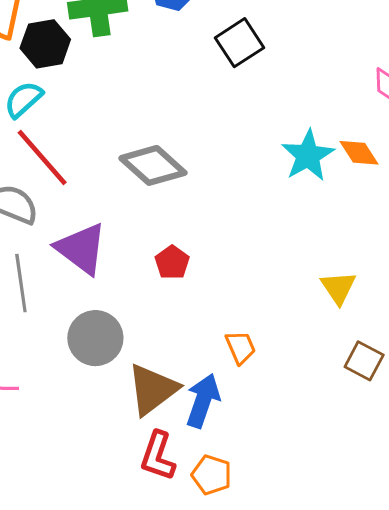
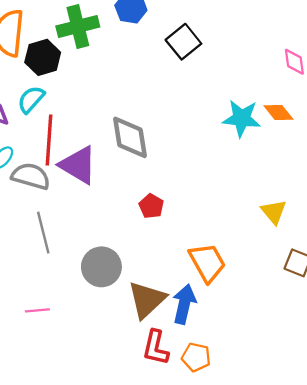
cyan star: (308, 156) -> (242, 118), turned -30
red line: (42, 157) -> (49, 140), turned 51
gray diamond: (153, 165) -> (130, 137), turned 45
purple triangle: (81, 249) -> (78, 165), moved
orange trapezoid: (240, 347) -> (207, 262), size x1.6

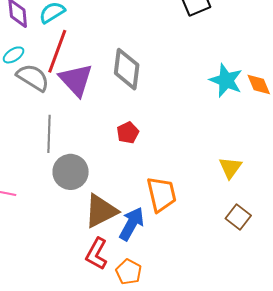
gray line: (43, 233) -> (49, 134), moved

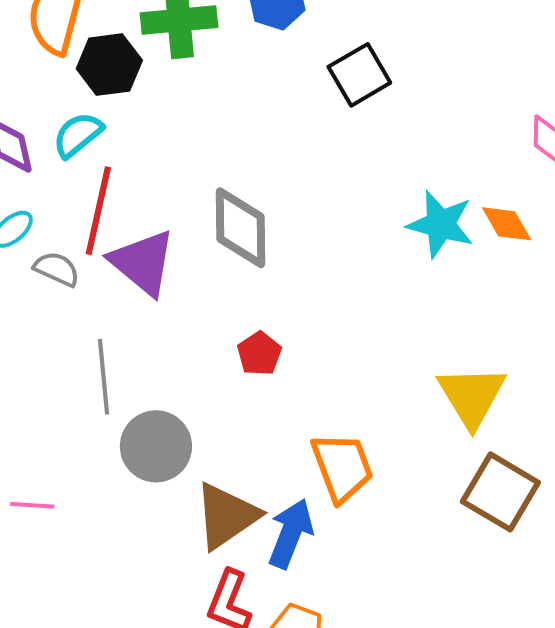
gray semicircle: (33, 78) -> (57, 269), size x0.7
yellow triangle: (230, 168) -> (472, 396), size x1.5
brown square: (238, 217) -> (500, 492), size x1.5

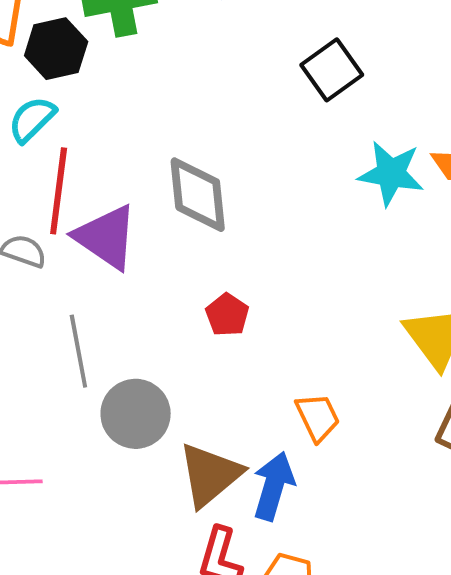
black square: (359, 75) -> (332, 70), moved
orange trapezoid: (342, 467) -> (318, 417), size x0.7

